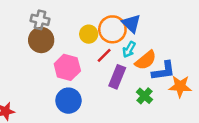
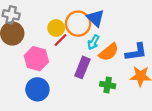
red line: (104, 55) -> (60, 40), moved
blue L-shape: (164, 71) -> (136, 52), moved
green cross: (145, 96) -> (108, 85), turned -32

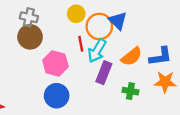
yellow circle: (56, 28) -> (76, 14), moved
red line: (60, 40) -> (81, 44), turned -56
cyan arrow: (93, 42) -> (97, 51), moved, size x1.5

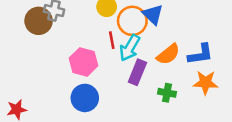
brown circle: (30, 37) -> (39, 21), moved

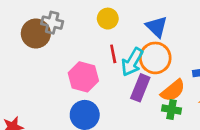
orange circle: (132, 21) -> (155, 58), moved
orange semicircle: (168, 54) -> (173, 90), moved

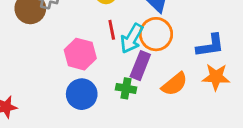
orange semicircle: (173, 90) -> (175, 84), moved
green cross: (172, 109) -> (126, 88), moved

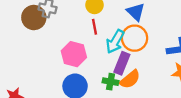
red line: (112, 30) -> (94, 27), moved
orange semicircle: (175, 84) -> (130, 79), moved

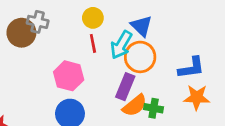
cyan arrow: (115, 42) -> (121, 45), moved
green cross: (111, 82) -> (154, 108), moved

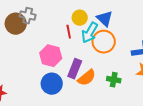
yellow circle: (93, 18) -> (80, 18), moved
purple rectangle: (125, 87) -> (75, 69), moved
orange semicircle: (135, 106) -> (87, 78), moved

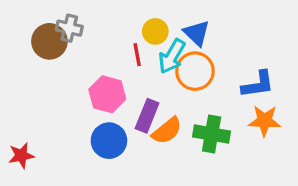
green cross: (114, 80) -> (212, 134), size x1.5

